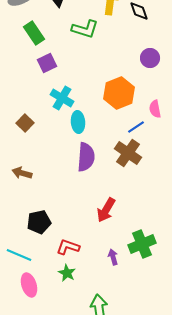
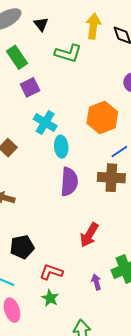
brown cross: (128, 153) -> (111, 178), turned -32

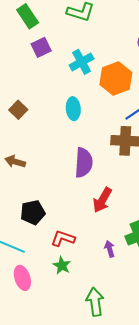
cyan cross: (45, 122) -> (82, 62), moved, turned 30
purple semicircle: (69, 182) -> (84, 163), moved

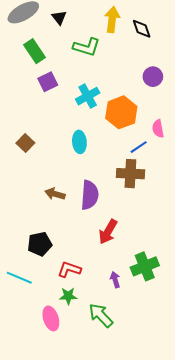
brown arrow: (15, 162) -> (55, 194), moved
green star: (62, 265) -> (68, 296), turned -30
pink ellipse: (22, 278) -> (51, 318), moved
green arrow: (95, 302) -> (101, 315), moved, turned -36

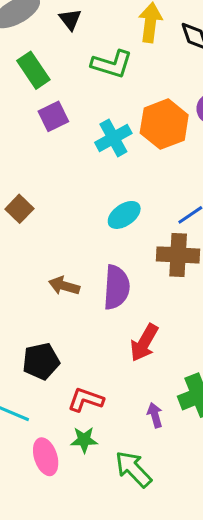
orange hexagon: (121, 112) -> (164, 124), moved
cyan ellipse: (79, 142) -> (124, 215), moved, turned 60
pink ellipse: (51, 318) -> (46, 457), moved

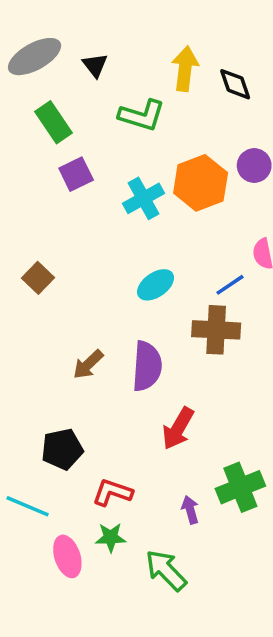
brown arrow: (64, 286) -> (88, 364), turned -60

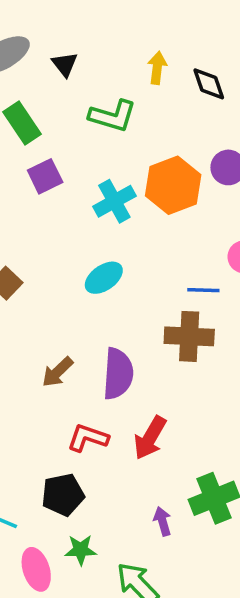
yellow arrow: (185, 69) -> (157, 68), size x0.7
cyan ellipse: (156, 285) -> (104, 278), moved
blue line: (230, 285) -> (203, 290), turned 36
black pentagon: (62, 449) -> (63, 495), moved
red L-shape: (112, 492) -> (88, 438), moved

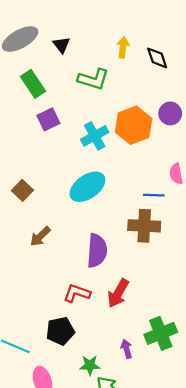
cyan ellipse: (104, 278) -> (87, 187), size x1.4
brown arrow: (58, 372) -> (40, 236), moved
green star: (81, 550) -> (90, 365), moved

